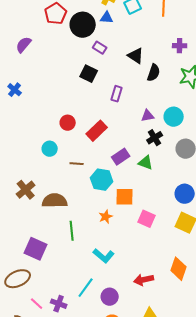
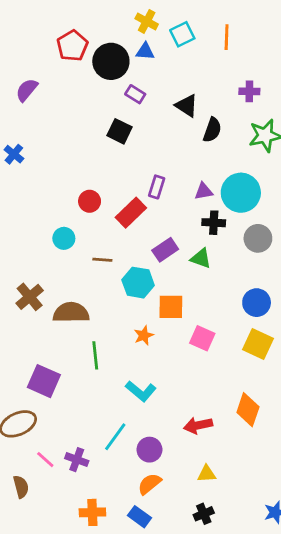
purple rectangle: (117, 94) -> (157, 187), moved
cyan circle: (174, 117) -> (241, 193), size x1.4
black cross: (155, 138) -> (214, 223), turned 35

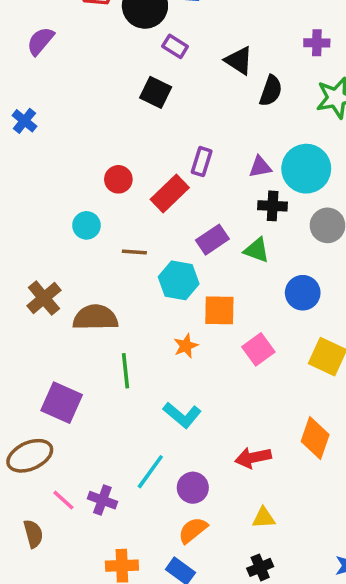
blue circle: (257, 303) -> (303, 293), moved
pink square: (202, 338) -> (258, 349), turned 30

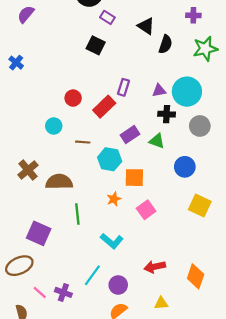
pink square: (258, 349) -> (146, 210), moved
orange diamond: (315, 438) -> (196, 276), moved

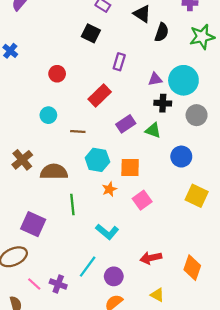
purple rectangle: (124, 87) -> (119, 62), moved
red circle: (73, 98) -> (57, 74), moved
cyan hexagon: (110, 159) -> (97, 160), moved
yellow triangle: (161, 303) -> (157, 295), turned 32

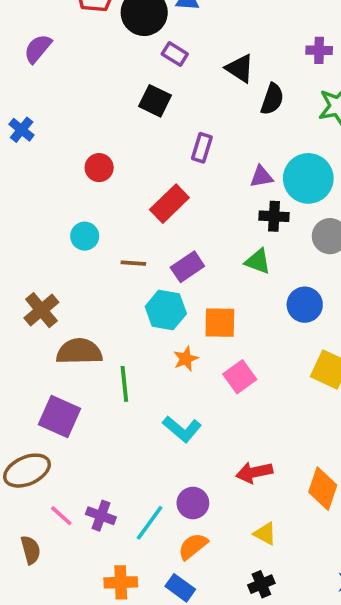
purple rectangle: (126, 124) -> (187, 267), moved
brown semicircle: (54, 172) -> (79, 352), moved
cyan line: (88, 267) -> (150, 523), moved

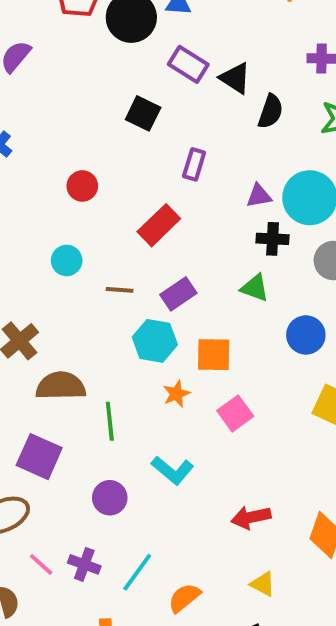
purple rectangle: (175, 54) -> (188, 64), moved, size x1.4
purple circle: (193, 503) -> (110, 498), moved

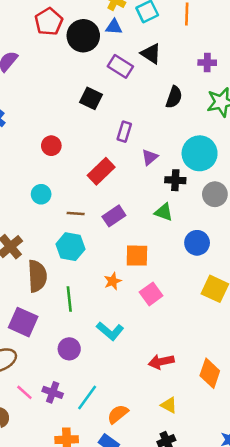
black triangle: (235, 78) -> (151, 54), moved
purple triangle: (259, 196) -> (150, 157), moved, turned -30
cyan hexagon: (155, 341) -> (70, 247), moved
brown semicircle: (61, 386) -> (37, 276), turned 88

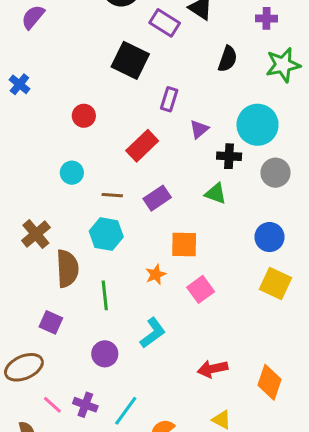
black square: (91, 98) -> (130, 60), size x1.4
blue circle: (197, 243) -> (269, 237), moved
purple square: (23, 322) -> (51, 322), size x0.7
cyan L-shape: (110, 331) -> (153, 333), turned -76

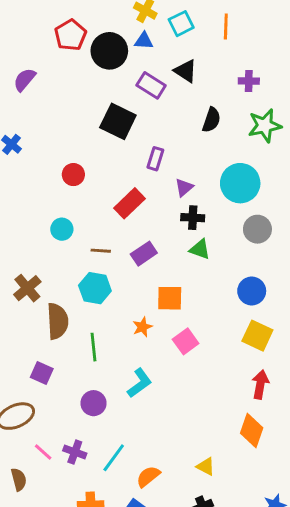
black cross: (229, 156) -> (193, 218), moved
red arrow: (213, 369) -> (260, 384), moved, turned 112

